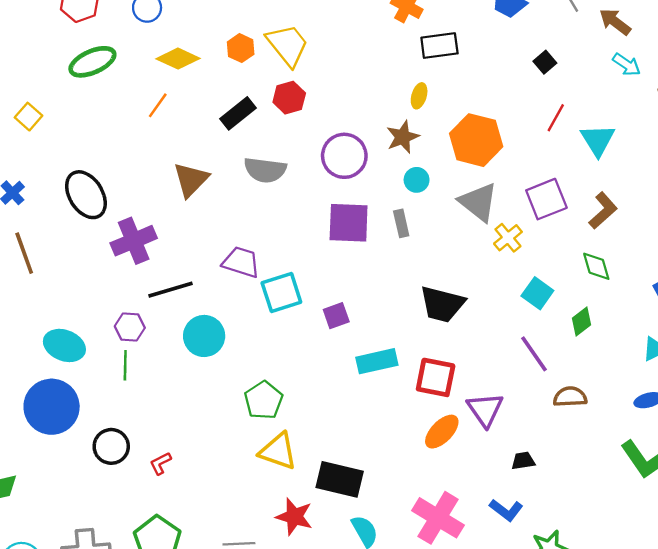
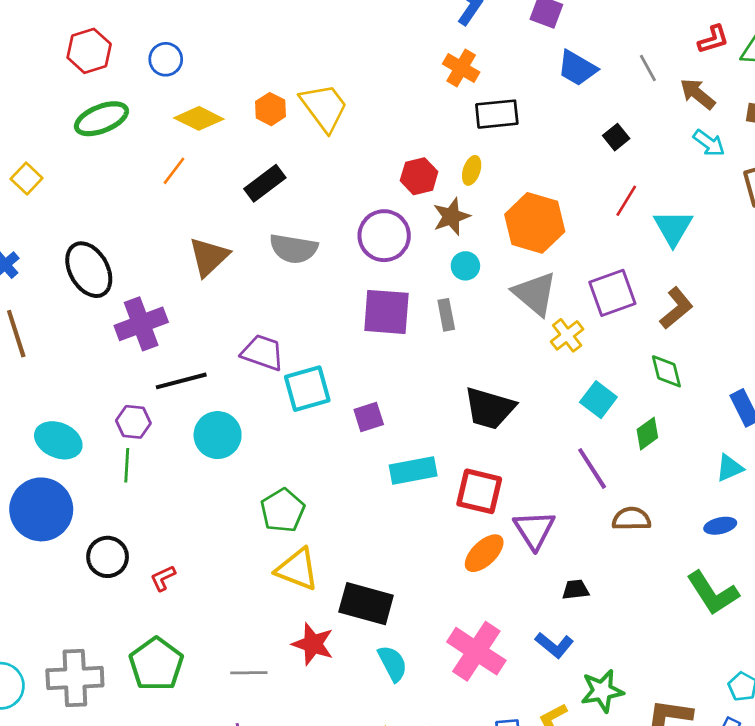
red hexagon: (289, 98) -> (419, 176), moved

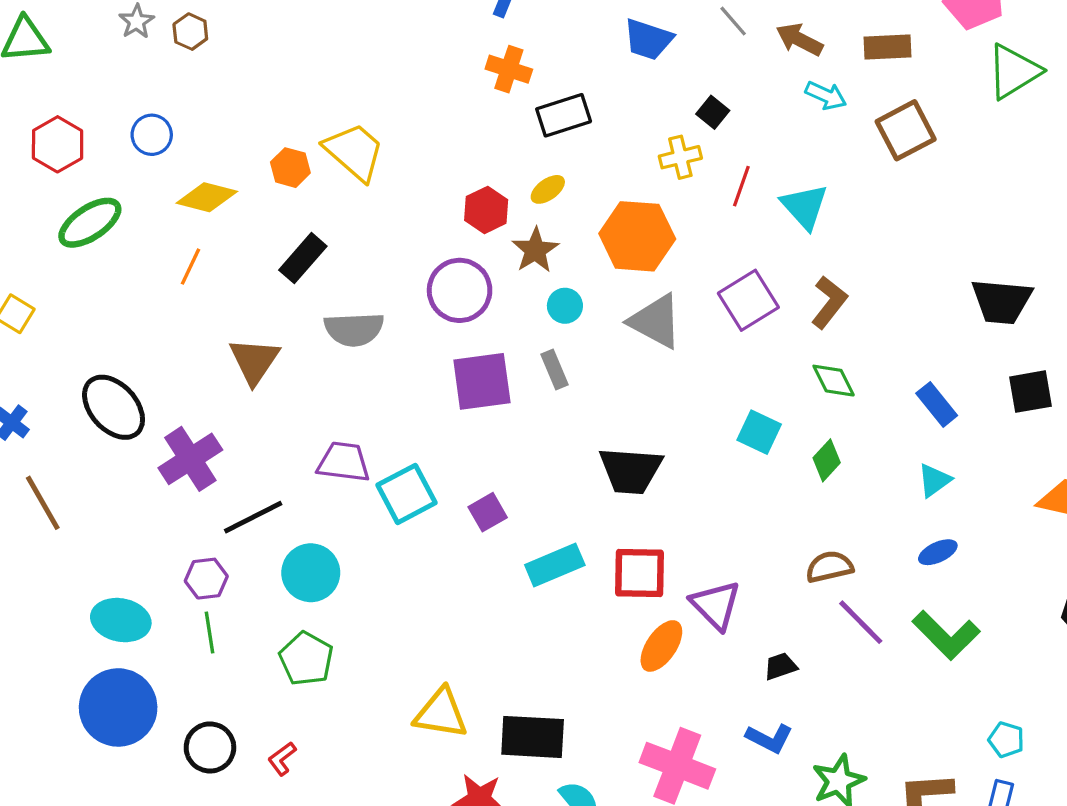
yellow ellipse: (472, 170) -> (548, 189), turned 48
yellow cross: (567, 335) -> (680, 157), moved, turned 36
purple line: (592, 468) -> (861, 622), moved
green pentagon: (283, 510) -> (306, 659), moved

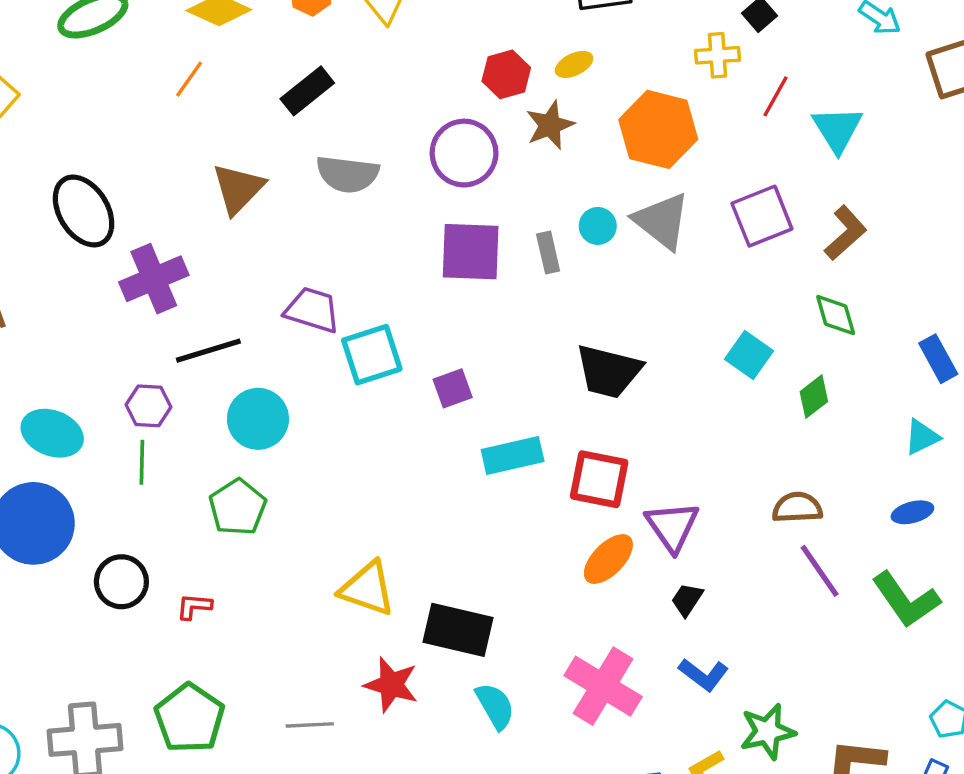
cyan circle: (565, 306) -> (598, 226), moved
black trapezoid: (781, 666) -> (687, 600), moved, turned -48
red L-shape: (282, 759) -> (194, 606), turned 32

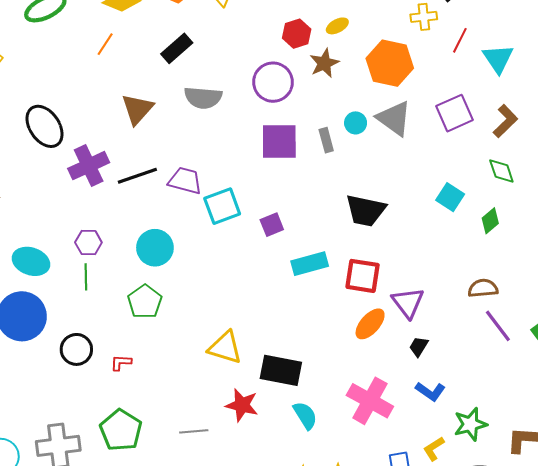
black line: (208, 351) -> (137, 176), moved

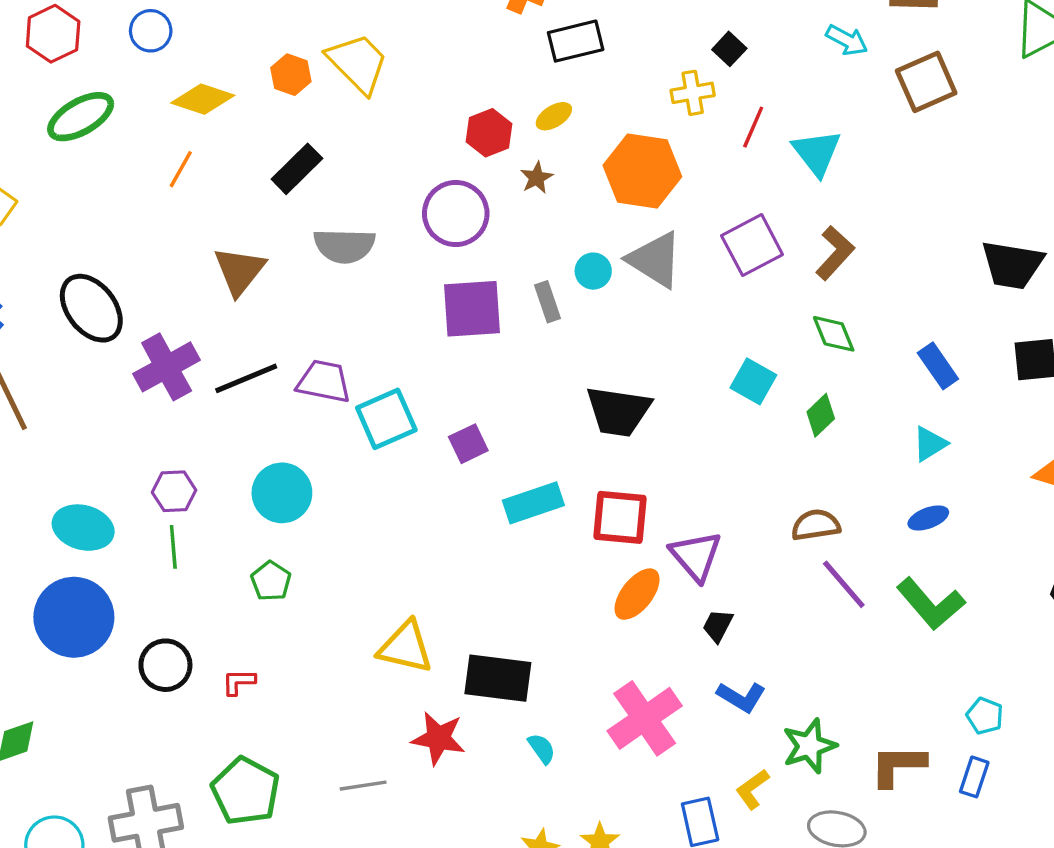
brown star: (324, 63) -> (537, 178), size x0.7
green pentagon: (145, 302) -> (271, 581), size x0.7
pink cross: (370, 401) -> (645, 718), turned 30
cyan semicircle: (305, 415) -> (542, 748), size x0.7

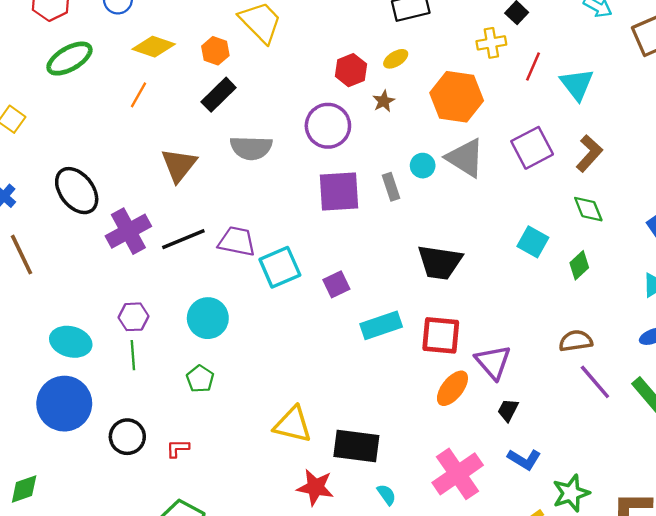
orange hexagon: (291, 75) -> (215, 51), moved

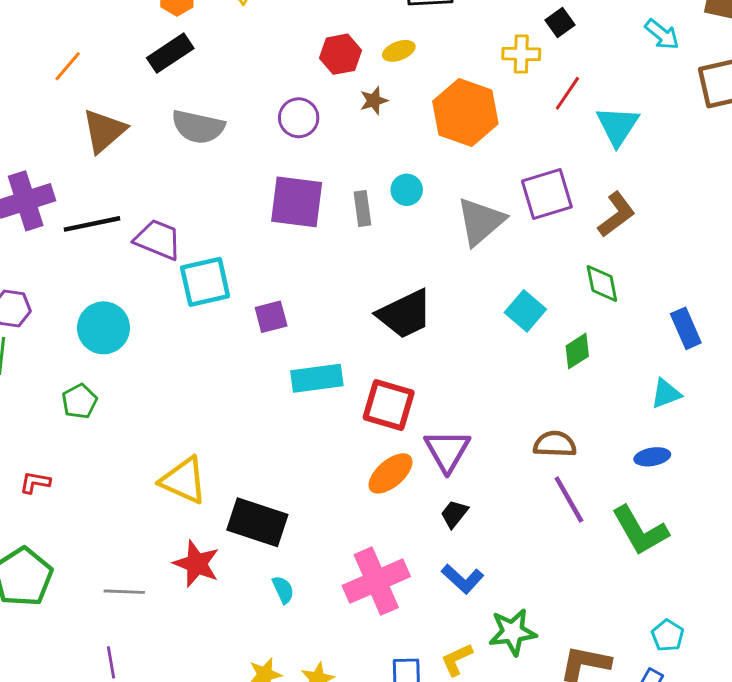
orange line: (138, 95) -> (68, 66), moved
purple circle: (328, 126) -> (299, 118), size x0.7
gray triangle: (465, 158) -> (481, 221), moved, turned 36
black trapezoid: (440, 262) -> (405, 314), turned -45

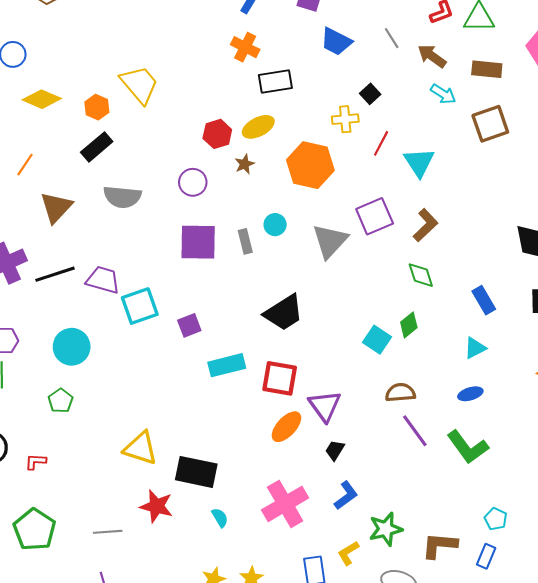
yellow ellipse: (399, 51) -> (258, 127), size x1.4
cyan square: (525, 311) -> (377, 340), moved
blue L-shape: (463, 579) -> (346, 495), turned -72

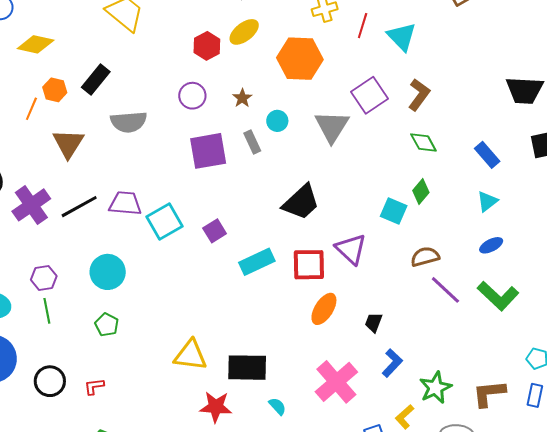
orange hexagon: (97, 107) -> (55, 90), moved
brown star: (245, 164) -> (242, 98), moved
purple triangle: (325, 406) -> (351, 249), moved

